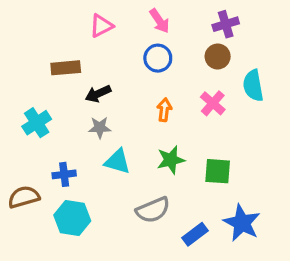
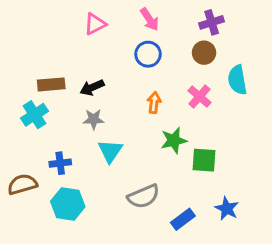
brown rectangle: (66, 68) -> (51, 84), moved
green star: (171, 160) -> (174, 140), moved
cyan triangle: (117, 161) -> (110, 151), turned 48
blue star: (242, 223) -> (227, 209), size x0.7

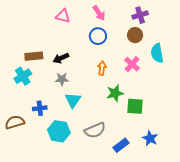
pink triangle: (95, 24) -> (63, 16), turned 42
cyan hexagon: (68, 204) -> (59, 131), moved

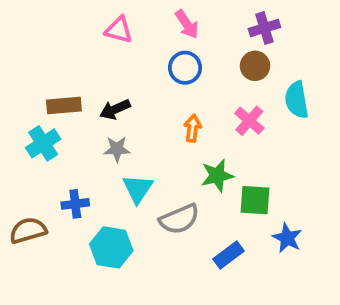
gray semicircle: (95, 130) -> (179, 219), moved
blue star: (150, 138) -> (287, 238), moved
blue rectangle: (121, 145) -> (229, 255), moved

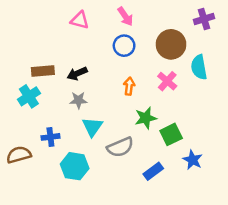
purple cross: (264, 28) -> (204, 19), moved
brown circle: (255, 66) -> (171, 44), size x1.5
green square: (255, 200) -> (171, 134), turned -30

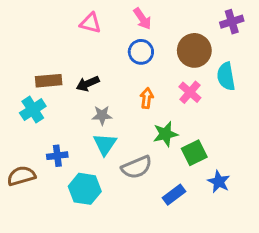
gray star: (78, 100) -> (102, 115), moved

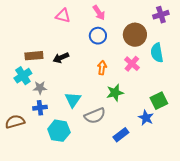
gray star: (102, 115) -> (40, 88), moved
green square: (194, 153) -> (159, 101), moved
blue star: (219, 182) -> (146, 118), moved

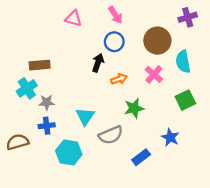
black arrow: (61, 58) -> (98, 63), moved, turned 133
orange arrow: (102, 68) -> (119, 79), turned 64
green square: (159, 101) -> (185, 100), moved

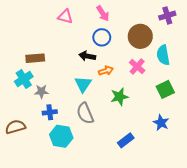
black arrow: (98, 63) -> (87, 56), turned -98
cyan triangle: (85, 116) -> (83, 84), moved
blue cross: (47, 126) -> (50, 112), moved
gray semicircle: (111, 135) -> (85, 113), moved, turned 90
blue star: (170, 137) -> (161, 123), moved

